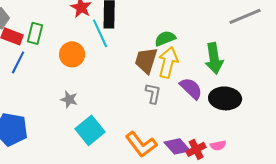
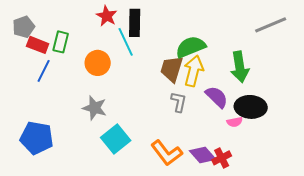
green semicircle: (165, 38) -> (191, 47), size x1.4
gray star: (69, 99) -> (95, 108), size x1.4
pink semicircle: (218, 145) -> (235, 122), moved

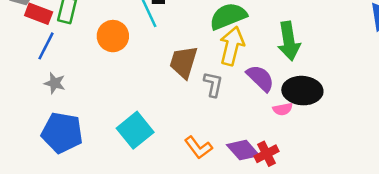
brown trapezoid: (172, 69) -> (183, 62), moved
gray star: (95, 108) -> (55, 83), moved, size x0.7
blue pentagon: (37, 138) -> (62, 133), moved
orange L-shape: (167, 153) -> (198, 148), size x0.7

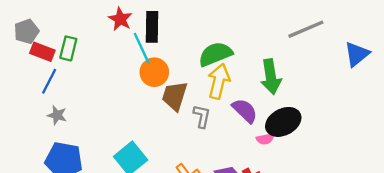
orange circle: (113, 36) -> (154, 72), moved
black ellipse: (302, 91) -> (283, 122), turned -32

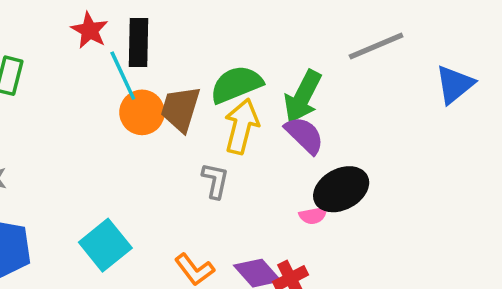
green arrow: (271, 77) -> (303, 97), moved, turned 36
brown trapezoid: (175, 96) -> (180, 109), moved
purple semicircle: (245, 111) -> (304, 135), moved

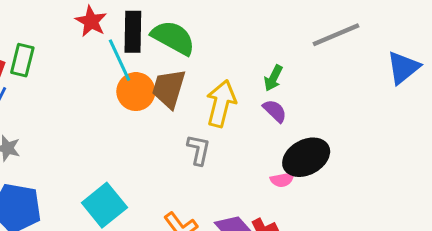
green semicircle: (236, 84) -> (173, 38), moved, turned 51
green arrow: (303, 97) -> (273, 78), size x0.6
purple semicircle: (304, 135) -> (275, 111), size x0.7

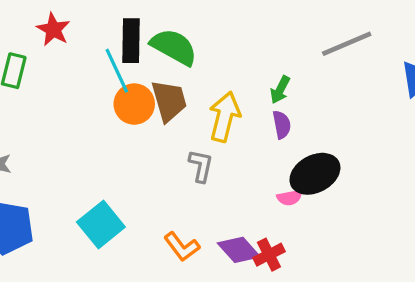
red star: (91, 21) -> (53, 29), moved
brown trapezoid: (169, 89) -> (169, 101), turned 147
purple semicircle: (275, 111) -> (282, 125), turned 35

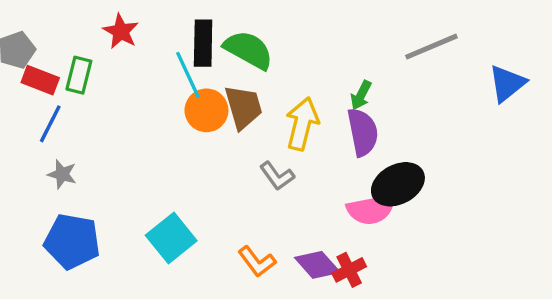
purple semicircle: (282, 125) -> (363, 132), size x1.6
gray L-shape: (201, 166) -> (277, 176), turned 132
pink semicircle: (290, 198) -> (371, 209), size x1.8

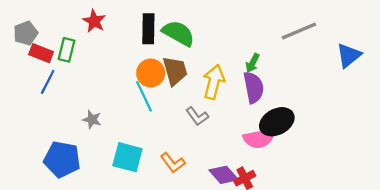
cyan line: (188, 75) -> (144, 96), moved
gray star: (62, 174) -> (92, 120), moved
cyan square: (171, 238) -> (127, 157), turned -36
orange L-shape: (257, 262) -> (173, 163), moved

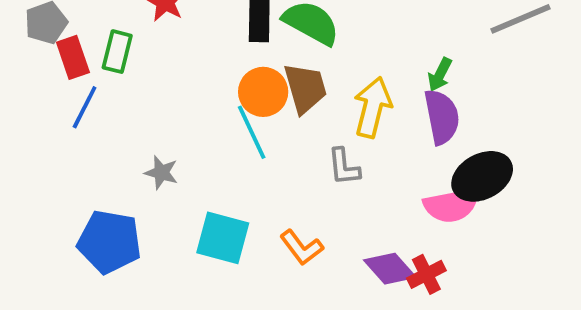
red rectangle: (41, 53) -> (73, 57), turned 50
gray L-shape: (197, 116) -> (344, 167), turned 30

